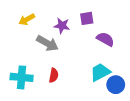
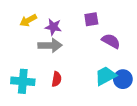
purple star: (62, 26) -> (53, 27), moved
gray arrow: (47, 43) -> (50, 45), turned -30
blue circle: (116, 85) -> (123, 79), moved

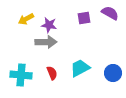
purple semicircle: (111, 41) -> (110, 13), moved
cyan trapezoid: (105, 76) -> (80, 68), moved
red semicircle: (57, 79) -> (52, 73), turned -32

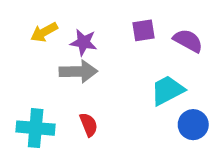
purple semicircle: (110, 13) -> (188, 41), moved
cyan trapezoid: (80, 68) -> (167, 90), moved

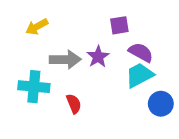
purple semicircle: (188, 41) -> (141, 52), moved
purple star: (84, 42) -> (98, 57), moved, turned 30
cyan cross: (36, 128) -> (34, 87), moved

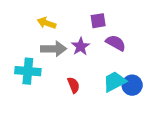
yellow arrow: (37, 27) -> (47, 23), moved, turned 48
cyan trapezoid: (139, 75) -> (115, 82), moved
red semicircle: (74, 104) -> (74, 85), moved

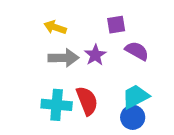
cyan cross: (28, 71) -> (57, 105), moved
red semicircle: (74, 85) -> (87, 101), size x1.5
blue circle: (132, 85) -> (133, 117), moved

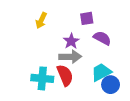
yellow arrow: (55, 27) -> (41, 21), turned -84
gray arrow: (63, 58) -> (70, 57), moved
blue circle: (133, 117) -> (111, 85), moved

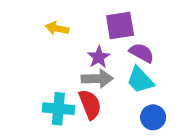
purple square: (87, 18) -> (120, 26), size x1.5
yellow arrow: (41, 21) -> (57, 28), turned 77
cyan trapezoid: (101, 72) -> (140, 80), moved, turned -105

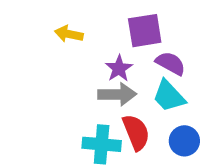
red semicircle: (90, 104) -> (136, 132), moved
cyan cross: (58, 109) -> (102, 144), moved

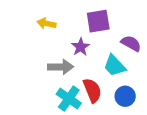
purple semicircle: (171, 63) -> (131, 43), moved
gray arrow: (117, 94) -> (61, 67), moved
cyan cross: (102, 144) -> (69, 99), turned 30

